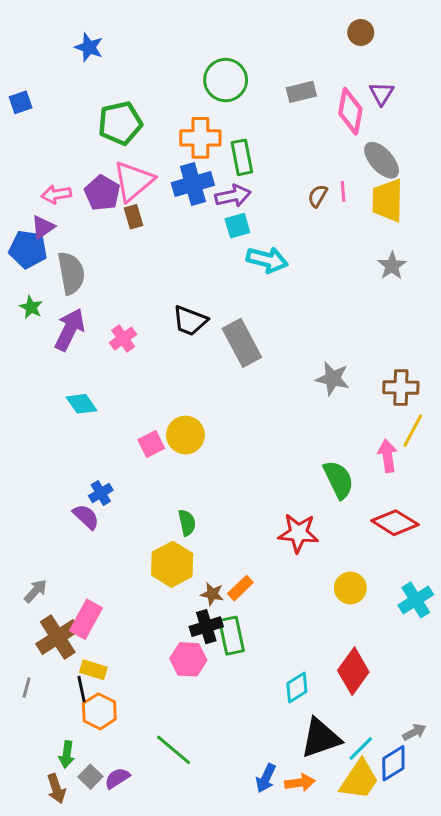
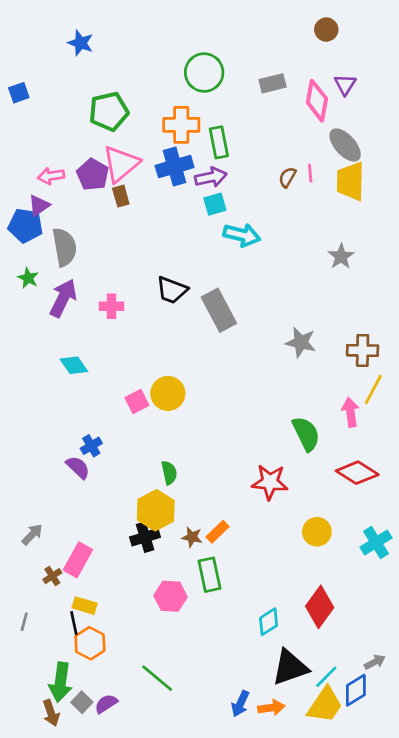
gray star: (392, 266) -> (341, 256), moved
pink cross: (123, 338) -> (111, 306), turned 35
black cross: (206, 627) -> (145, 537), moved
brown cross: (58, 637) -> (52, 576), size x0.5
green arrow: (67, 754) -> (60, 682), size x1.6

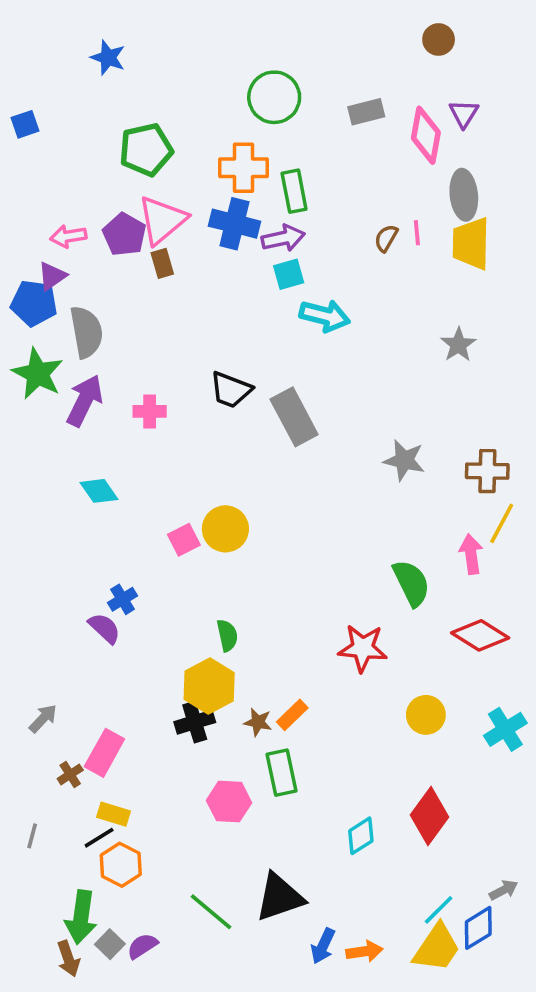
gray ellipse: (345, 145) -> (464, 195), turned 36
blue cross: (175, 167) -> (234, 224), turned 30
green star: (28, 278) -> (38, 374), size x1.8
black line: (74, 623) -> (99, 838), turned 70
black triangle: (290, 667) -> (280, 897), moved

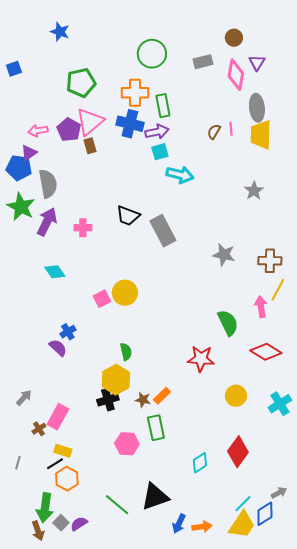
brown circle: (439, 39) -> (234, 38), moved

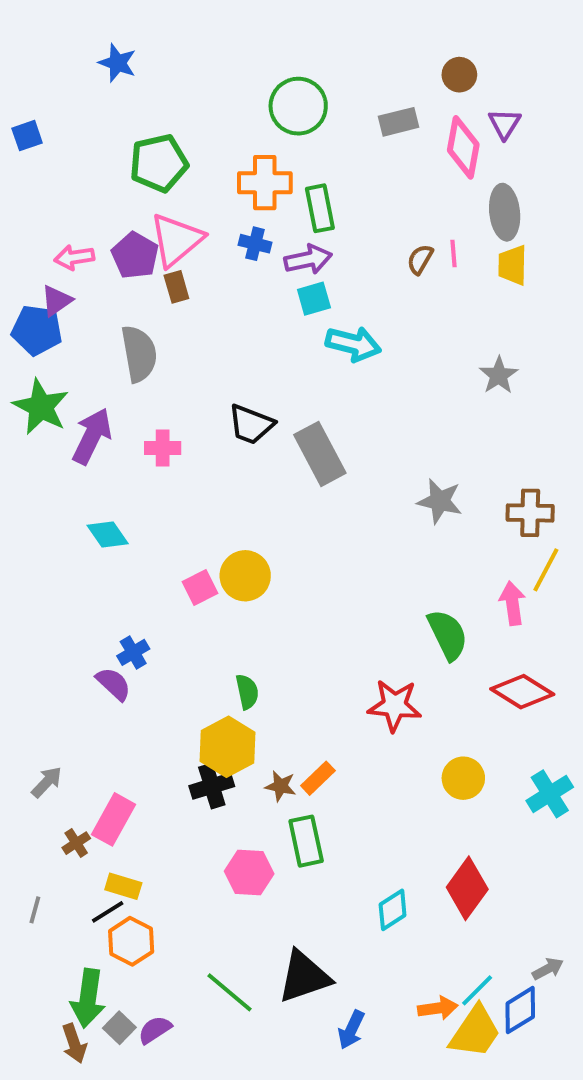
blue cross: (130, 124) -> (255, 244), size x0.6
yellow trapezoid: (261, 135) -> (512, 265), size x0.7
gray semicircle: (48, 184) -> (139, 354), moved
orange arrow: (202, 527) -> (438, 1008), moved

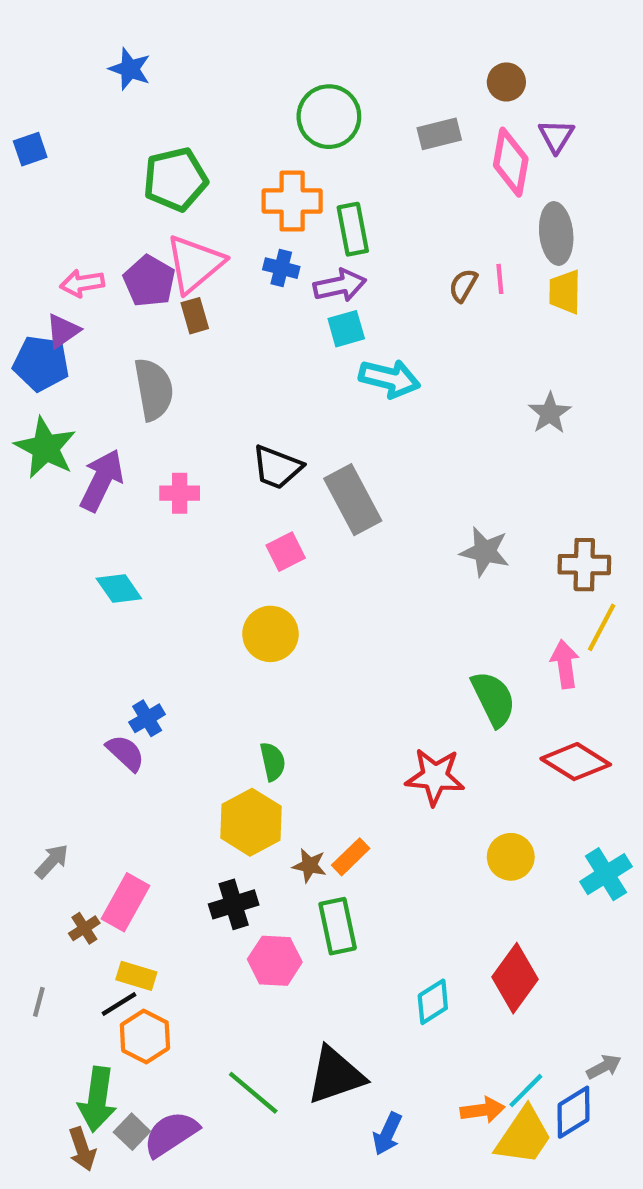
pink square: (200, 588) -> (286, 552), moved
black cross: (212, 786) -> (234, 904), moved
purple semicircle: (155, 1030) -> (171, 1134), size x1.5

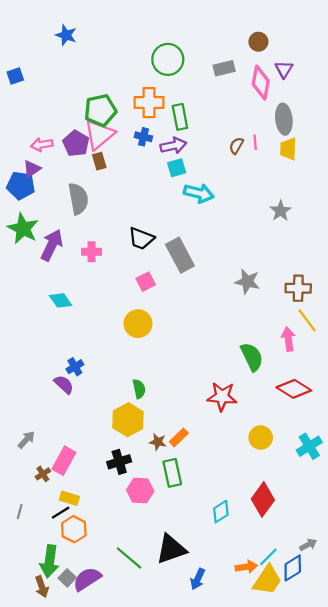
green pentagon: (175, 179) -> (100, 110), moved
yellow line: (602, 627) -> (307, 320), turned -65

